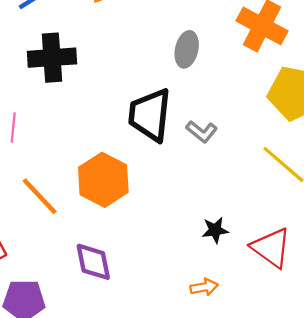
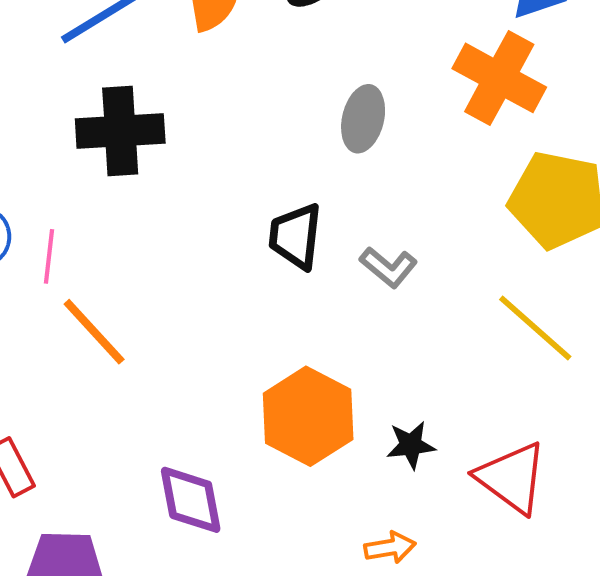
black trapezoid: (150, 115) -> (296, 236), size x0.7
orange hexagon: (103, 180) -> (308, 416), moved
orange line: (40, 196) -> (94, 332), moved

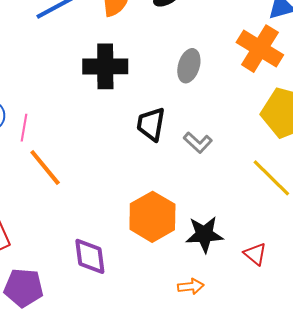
black cross: (120, 131) -> (105, 66), moved
black star: (411, 445) -> (204, 234), size x1.5
red triangle: (512, 478) -> (255, 254), size x0.6

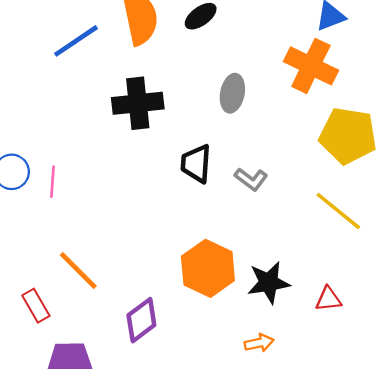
orange line: (45, 167) -> (78, 271), moved
red triangle: (255, 254) -> (328, 299), turned -40
purple diamond: (90, 256) -> (141, 320), turned 66

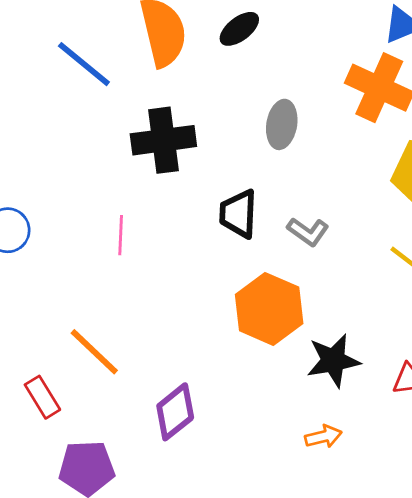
blue line: (76, 41) -> (84, 64), turned 75
pink line: (53, 182) -> (121, 235), moved
orange hexagon: (208, 268) -> (269, 309), moved

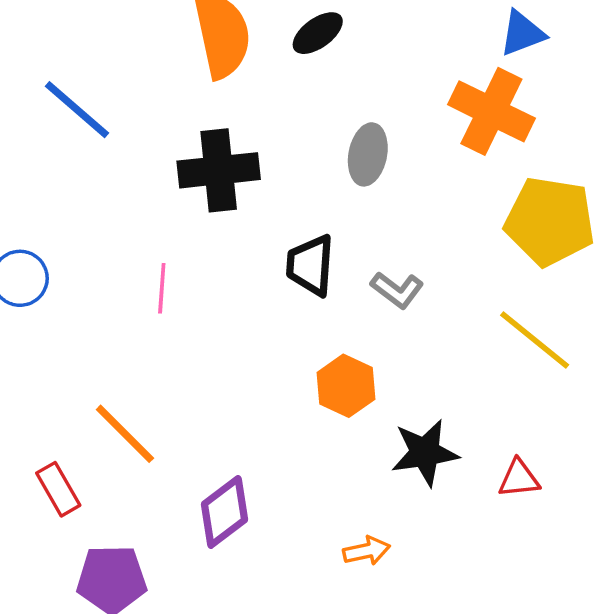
blue line: (84, 64) -> (77, 110), moved
orange hexagon: (269, 309) -> (346, 386), size x0.7
orange arrow: (323, 437) -> (367, 551), moved

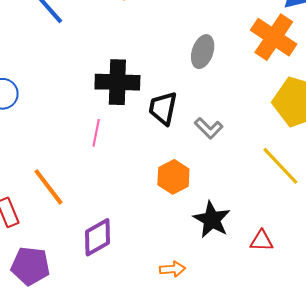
black cross: (219, 170) -> (117, 82), moved
pink line: (162, 288) -> (96, 133), moved
black star: (425, 453) -> (212, 220), turned 30

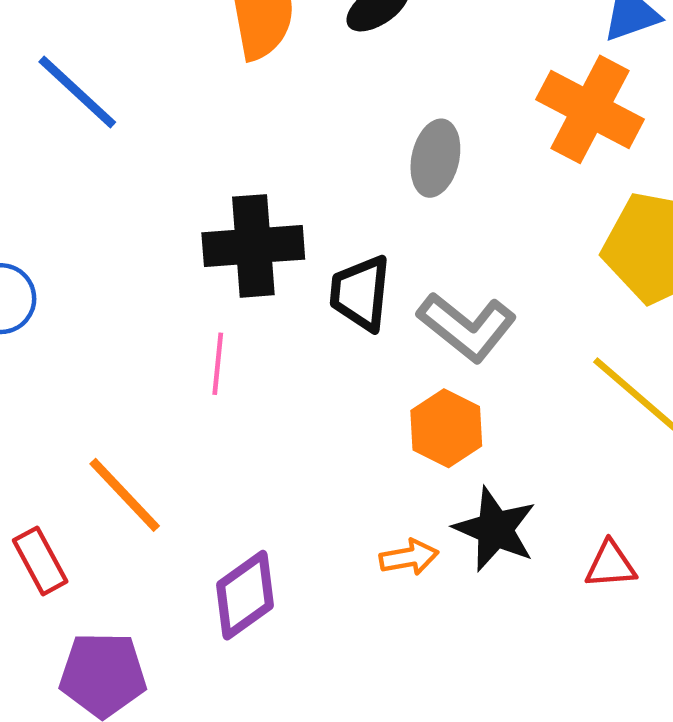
gray L-shape: (209, 128) -> (467, 327), size x1.5
orange hexagon: (173, 177) -> (446, 428), moved
orange arrow: (173, 269) -> (409, 557), moved

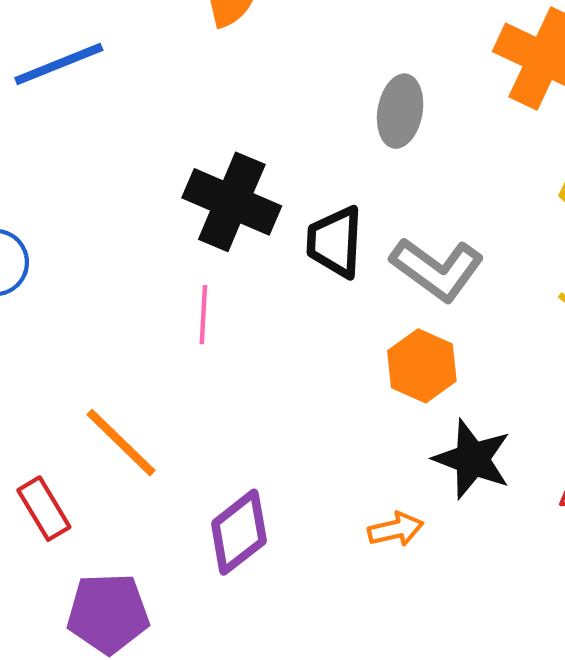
blue line: (77, 92) -> (59, 64), turned -62
black cross: (253, 246) -> (232, 202), turned 30
orange arrow: (409, 557) -> (396, 529), moved

